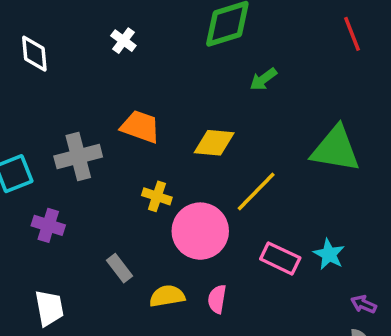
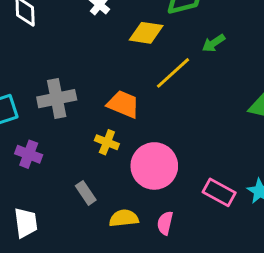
orange trapezoid: (140, 127) -> (123, 104), moved
yellow diamond: (214, 143) -> (146, 33), moved
yellow line: (256, 192) -> (173, 73), moved
yellow cross: (157, 196) -> (107, 142), moved

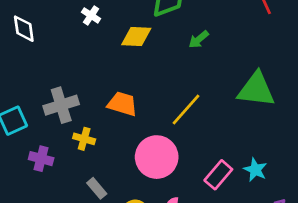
yellow line: (173, 73) -> (186, 109), moved
yellow cross: (107, 142) -> (84, 139), moved
pink rectangle: (219, 192) -> (218, 175), turned -72

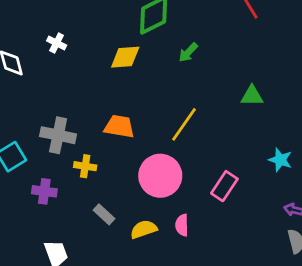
white cross: (91, 15) -> (57, 43), moved
green triangle: (256, 90) -> (252, 96), size x0.6
gray cross: (61, 105) -> (58, 135), turned 36
cyan star: (255, 170) -> (280, 160), moved

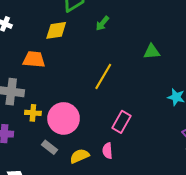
orange trapezoid: (119, 126) -> (34, 59), moved
pink circle: (160, 176) -> (64, 118), moved
pink rectangle: (224, 186) -> (121, 122), moved

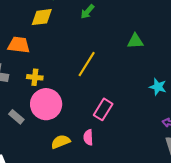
yellow cross: (33, 113) -> (35, 77), moved
gray rectangle: (49, 147) -> (16, 117), moved

